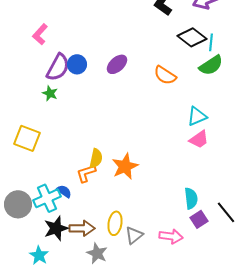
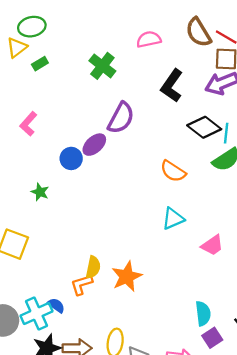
purple ellipse: (117, 64) -> (94, 145), moved
purple semicircle: (58, 67) -> (121, 118), moved
cyan triangle: (197, 116) -> (173, 219), moved

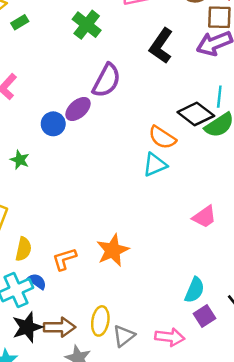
black diamond: (204, 127) -> (196, 114), moved
cyan triangle: (173, 219) -> (155, 165), moved
yellow semicircle: (93, 267) -> (23, 249), moved
cyan semicircle: (203, 313) -> (195, 290), turned 30

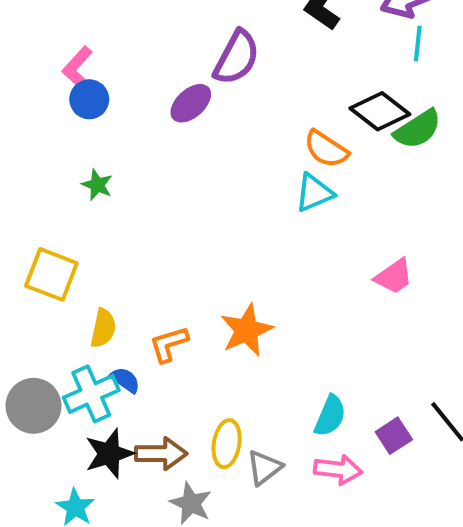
cyan line: (219, 97) -> (418, 44), moved
blue circle: (53, 124) -> (89, 99), moved
cyan semicircle: (195, 290) -> (330, 416), moved

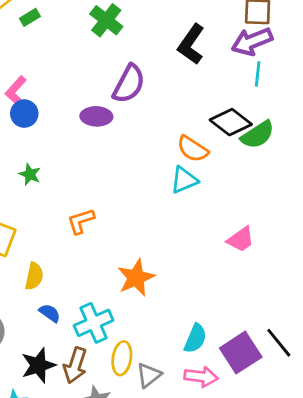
purple ellipse: (191, 103) -> (96, 116), turned 44
orange L-shape: (169, 344) -> (81, 221), moved
cyan cross: (91, 394) -> (94, 323), moved
purple square: (394, 436) -> (241, 353), size x1.6
brown arrow: (161, 454) -> (75, 365), turned 108

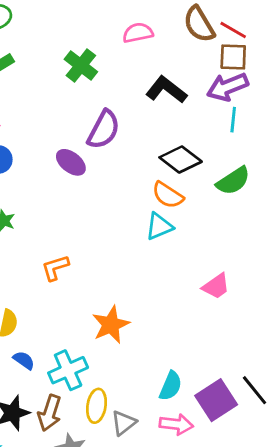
black L-shape: (191, 44) -> (166, 90), turned 93
purple ellipse: (96, 116) -> (71, 162), turned 36
black diamond: (231, 122) -> (181, 159), moved

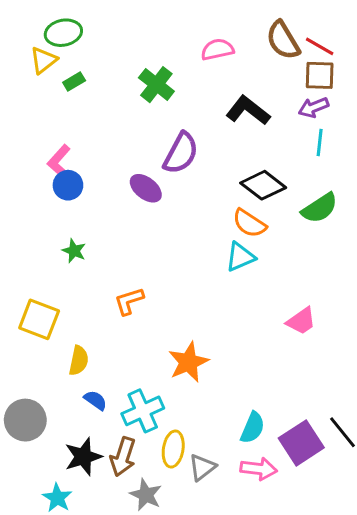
purple arrow: (228, 87) -> (314, 107), size x0.7

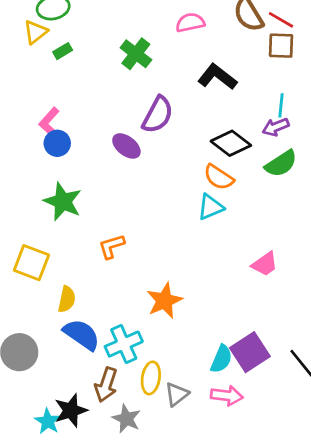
purple arrow: (314, 107) -> (276, 127), moved
green star: (74, 251) -> (63, 202), size x1.8
blue semicircle: (95, 400) -> (82, 335), size x1.8
purple square: (301, 443) -> (250, 352), moved
black star: (83, 457) -> (71, 410), moved

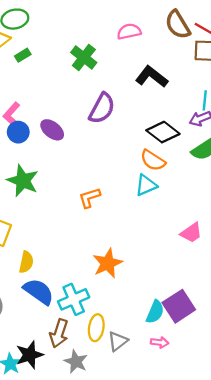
purple ellipse: (126, 146) -> (52, 130), moved
orange L-shape: (111, 246) -> (89, 198), moved
pink arrow: (227, 396) -> (160, 342), size x0.7

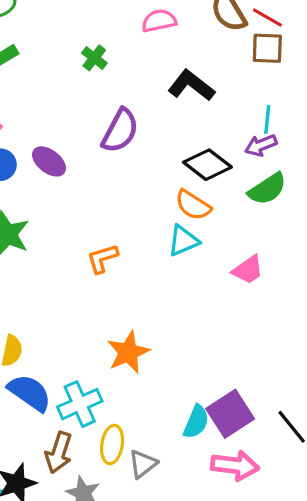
green cross: (84, 57) -> (94, 58), size x0.7
pink trapezoid: (191, 233) -> (248, 270), moved
pink arrow: (160, 342) -> (235, 466), moved, size x1.8

